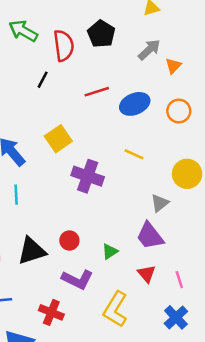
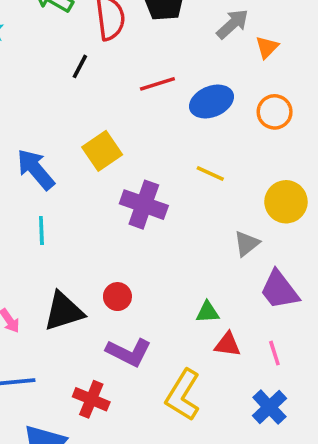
purple trapezoid: (150, 236) -> (279, 290), moved
green triangle: (110, 251) -> (208, 312), moved, turned 30
red triangle: (147, 274) -> (228, 344), turned -42

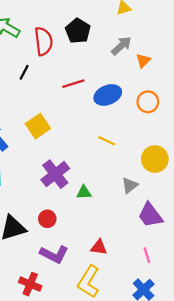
purple cross: (144, 205) -> (55, 174), moved, turned 32
green triangle: (208, 312) -> (84, 192), moved
red triangle: (228, 344) -> (99, 247), moved

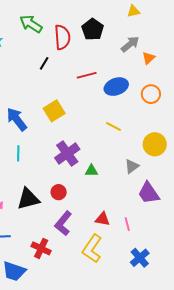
purple L-shape: (54, 254) -> (63, 223), turned 100
pink line: (147, 255) -> (127, 224), moved

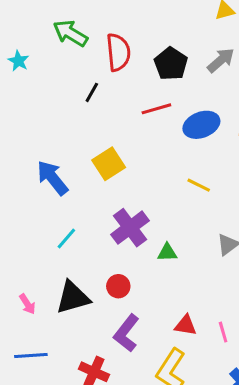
black pentagon: (93, 29) -> (171, 64), moved
cyan line: (18, 153) -> (66, 238), moved, turned 42

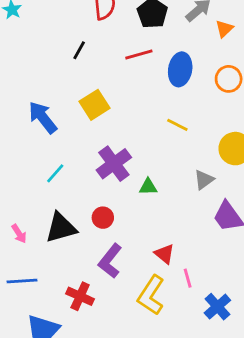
black line: (92, 92) -> (79, 50), moved
blue ellipse: (201, 125) -> (180, 69), turned -60
red triangle: (185, 325) -> (165, 254), turned 30
pink line: (223, 332) -> (188, 278), moved

